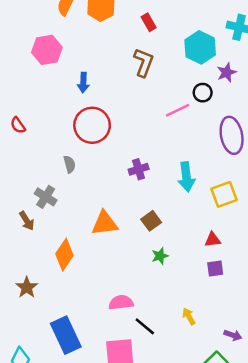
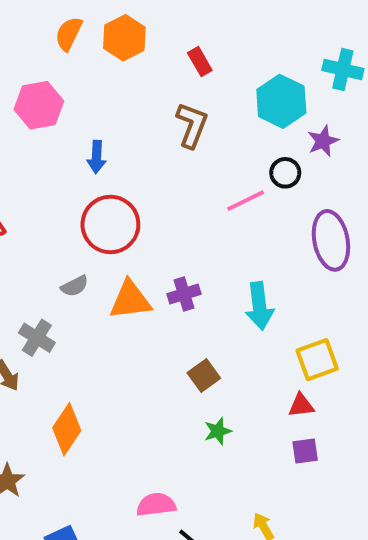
gray semicircle: (69, 164) -> (75, 286), turned 78
yellow square: (224, 194) -> (317, 360), moved
orange triangle: (105, 223) -> (130, 300), moved

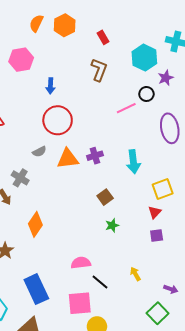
red triangle: (301, 405) -> (155, 212), turned -40

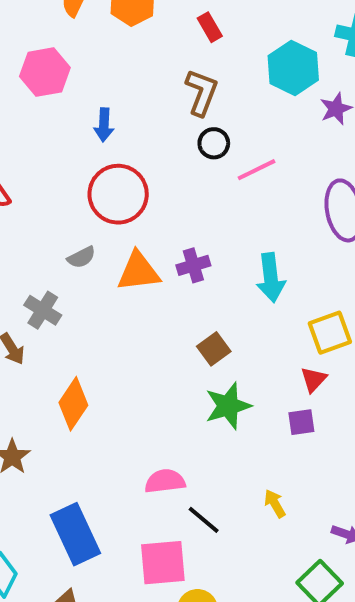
black circle: (146, 94) -> (214, 143), moved
green star: (112, 225) -> (228, 406), size x1.6
purple square: (157, 235) -> (301, 422), moved

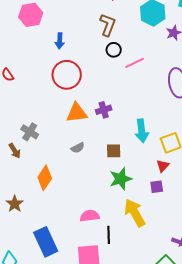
gray semicircle: (81, 257) -> (78, 148), moved
cyan arrow: (271, 278) -> (142, 131), moved
brown square: (214, 349) -> (114, 151), turned 35
yellow arrow: (275, 504) -> (135, 213), moved, size x2.0
black line: (204, 520) -> (109, 235), turned 48

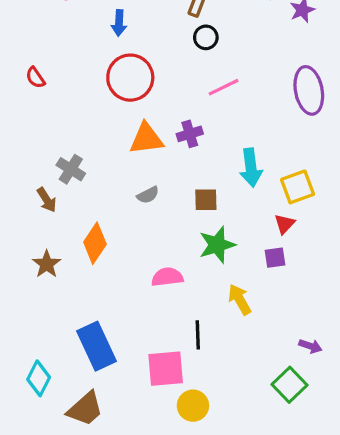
pink line: (135, 63) -> (224, 87), moved
brown star: (15, 204) -> (47, 264), moved
yellow arrow: (135, 213) -> (240, 299), size x0.7
pink semicircle: (90, 216) -> (167, 277), moved

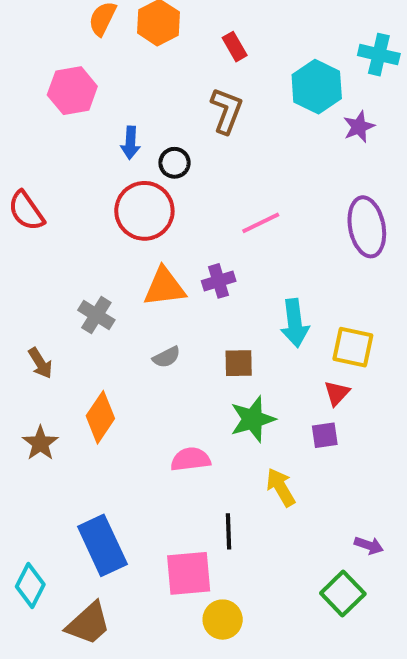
black circle: (206, 37) -> (175, 163), moved
red semicircle: (35, 78) -> (26, 211), size x1.5
gray cross: (71, 169) -> (96, 315), moved
yellow square: (298, 187) -> (353, 347), turned 32

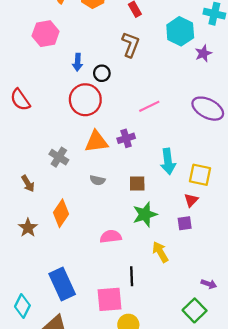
purple ellipse: (367, 227) -> (208, 109), turned -52
gray semicircle: (166, 357) -> (97, 180), turned 40

